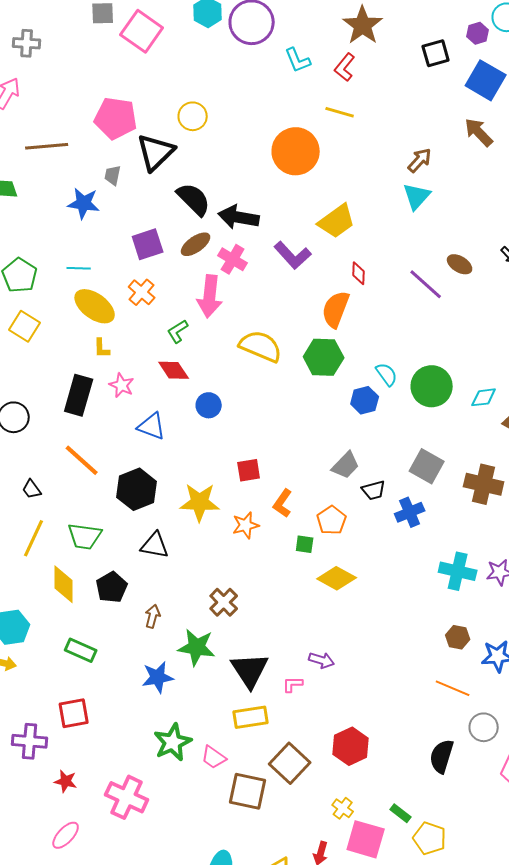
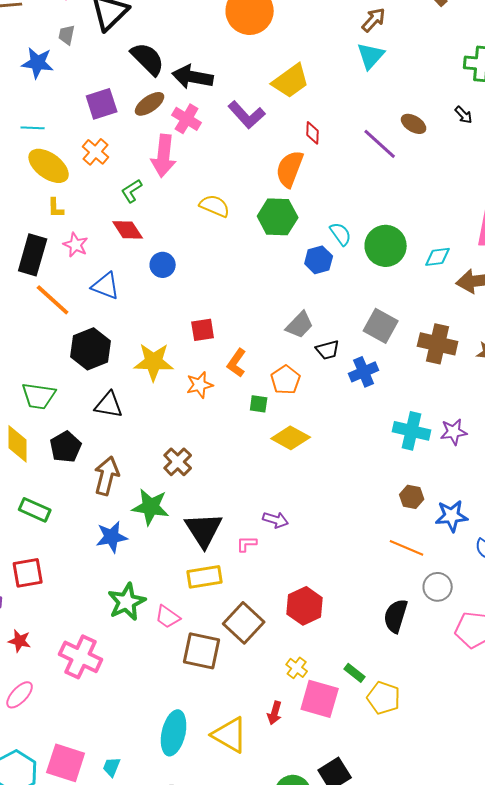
yellow semicircle: (261, 346) -> (215, 206), size x0.7
orange line: (82, 460) -> (53, 300), moved
brown arrow: (153, 616) -> (107, 476), size x1.6

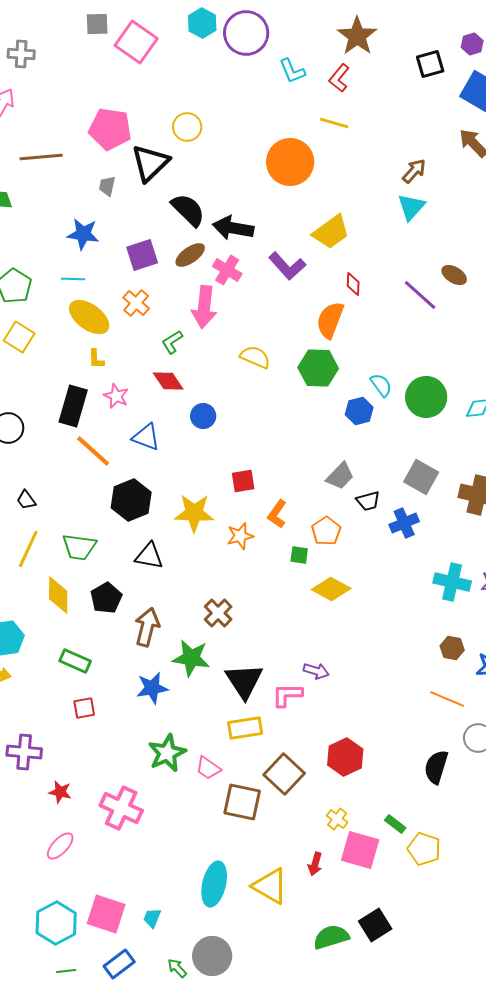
blue star: (38, 63) -> (83, 234), moved
pink L-shape: (247, 544) -> (287, 695), size x1.5
red square: (28, 573) -> (84, 708), moved, size x0.7

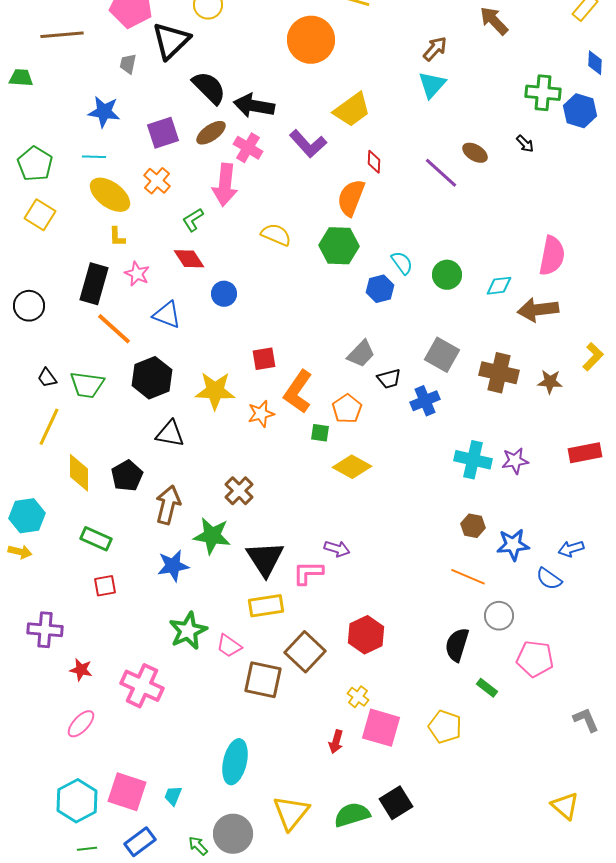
green circle: (426, 397) -> (447, 275), size x0.7
orange L-shape: (277, 514) -> (298, 392), size x1.5
green trapezoid: (79, 547) -> (87, 385), moved
green rectangle: (395, 824) -> (487, 688), moved
yellow triangle: (270, 886) -> (291, 813), moved, turned 39

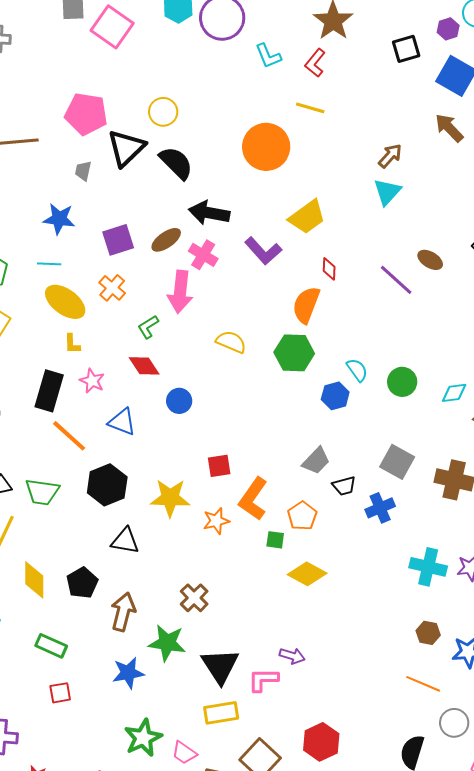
black semicircle: (209, 88) -> (176, 163), moved

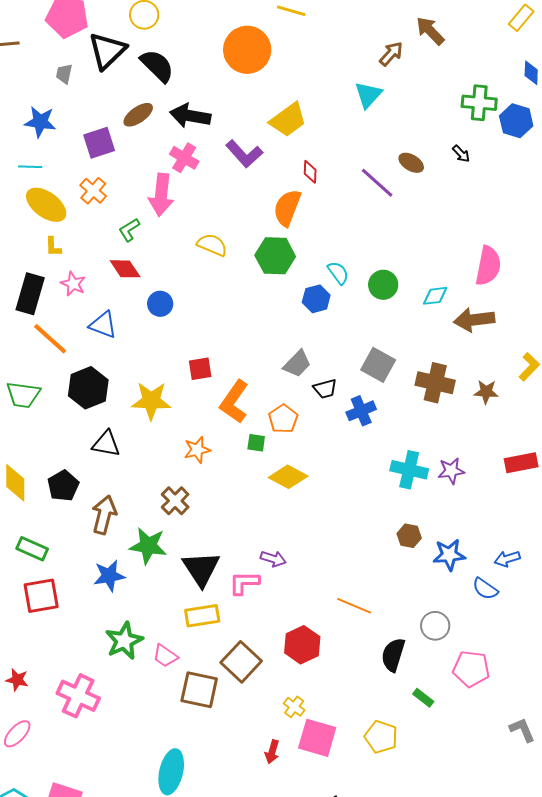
brown arrow: (390, 156) -> (391, 54), moved
brown ellipse: (166, 240) -> (138, 115), moved
orange star: (216, 521) -> (197, 450), moved
orange line: (423, 684) -> (354, 606), moved
red square: (60, 693) -> (41, 596), size x1.6

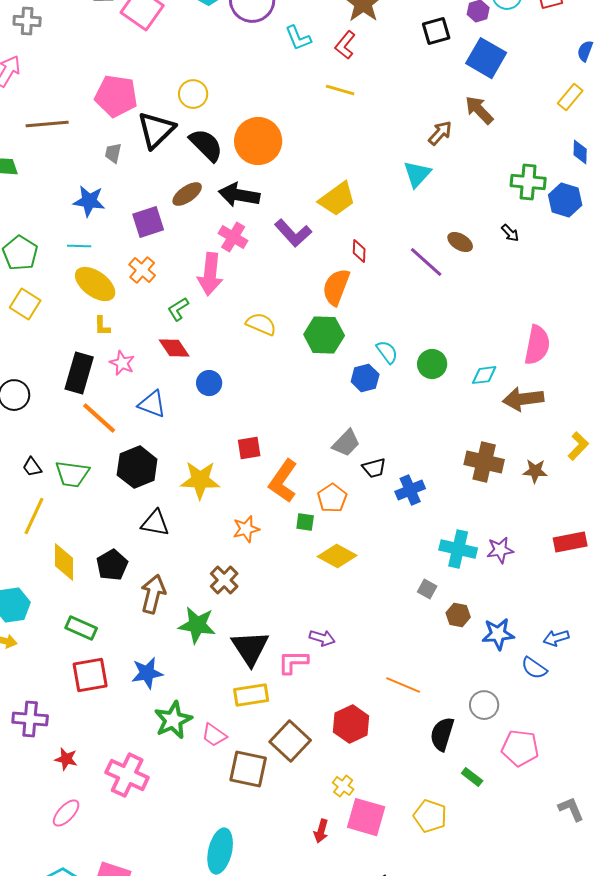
orange circle: (247, 50) -> (258, 141), moved
gray square: (378, 365) -> (427, 589), moved, size x0.6
blue star: (109, 576) -> (147, 673), moved

